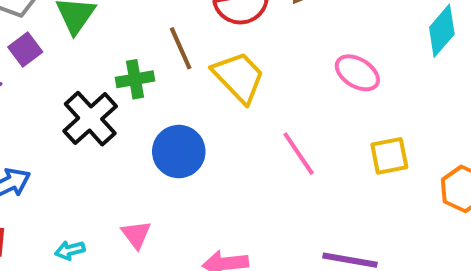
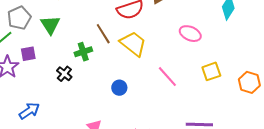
purple square: (25, 50) -> (28, 54), moved, turned 35
black cross: (90, 119) -> (64, 74), size x0.6
blue circle: (179, 152) -> (119, 88), moved, size x0.6

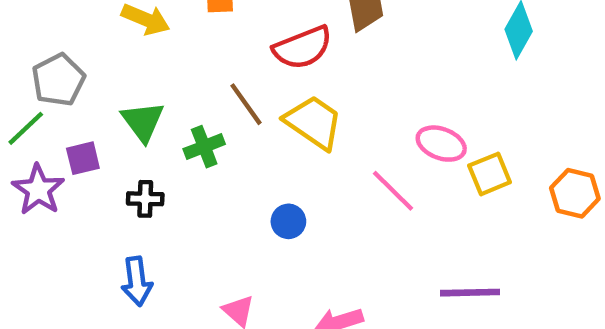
green triangle: (50, 25) -> (143, 121), moved
pink ellipse: (190, 34) -> (441, 144), moved
black cross: (64, 74) -> (145, 199), moved, turned -35
blue arrow: (29, 111) -> (137, 281), moved, turned 120

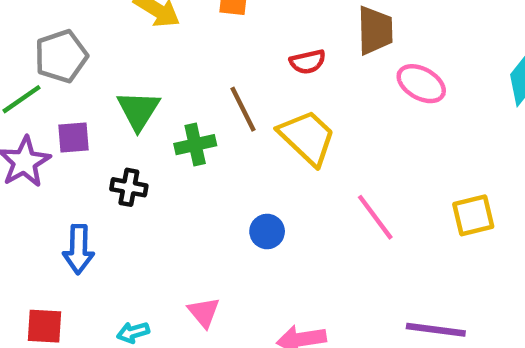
red semicircle: (302, 48) -> (308, 62), size x0.6
pink ellipse: (441, 144) -> (421, 84), moved
blue arrow: (137, 281) -> (79, 249), moved

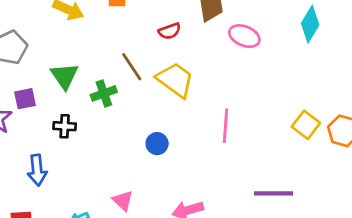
yellow square: (473, 215) -> (306, 125), moved, turned -32
pink line: (375, 217) -> (226, 126), turned 48

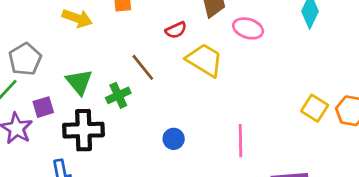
yellow trapezoid: (175, 80) -> (205, 60), moved
black cross: (65, 126) -> (84, 130), size x1.8
pink line: (226, 126) -> (241, 141), moved

